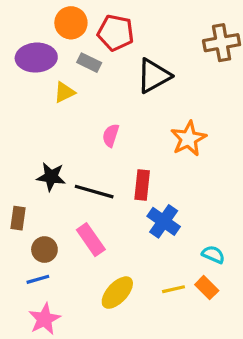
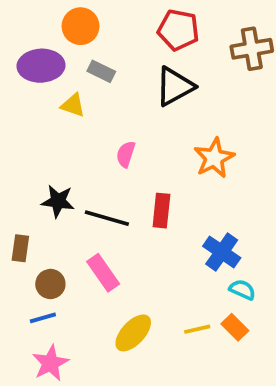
red pentagon: (116, 33) -> (178, 30), moved
yellow triangle: (64, 92) -> (73, 105), turned 45
blue cross: (164, 221) -> (222, 252), moved

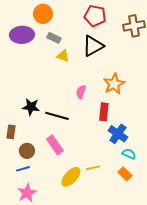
yellow triangle: (73, 105) -> (63, 56), moved
pink semicircle: (126, 154) -> (81, 92), moved
red rectangle: (161, 211) -> (104, 112), moved
yellow line: (197, 329) -> (93, 168), moved

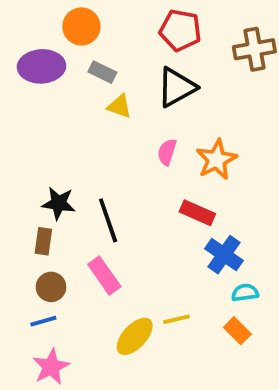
pink semicircle: (81, 92) -> (167, 152), moved
red rectangle: (104, 112) -> (197, 213), turned -72
black line: (57, 116) -> (108, 220), turned 55
brown rectangle: (11, 132) -> (43, 241), moved
cyan semicircle: (129, 154) -> (245, 293), turned -32

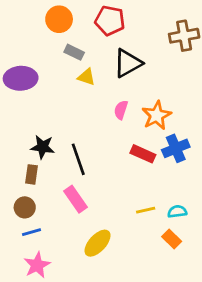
red pentagon: (180, 30) -> (110, 21), moved
purple ellipse: (42, 66) -> (21, 78), moved
blue cross: (224, 255) -> (176, 148), moved, turned 32
brown circle: (51, 287) -> (25, 207), moved
yellow line: (176, 319) -> (146, 210), moved

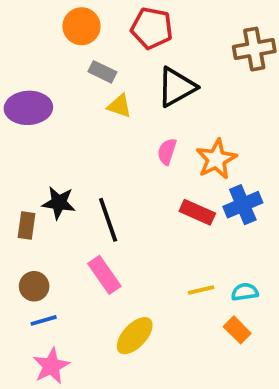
brown rectangle: (32, 174) -> (26, 226), moved

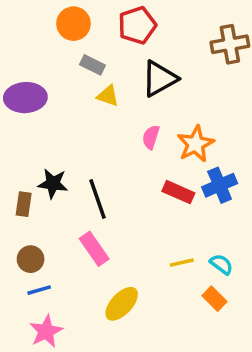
red pentagon: (152, 28) -> (137, 25), turned -30
cyan semicircle: (245, 292) -> (221, 264), turned 45

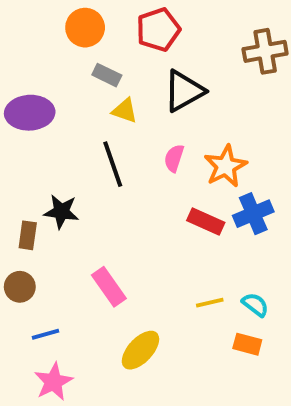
black line: (98, 199) -> (113, 164), moved
brown circle: (31, 259) -> (20, 287), moved
orange rectangle: (214, 299) -> (247, 344), turned -30

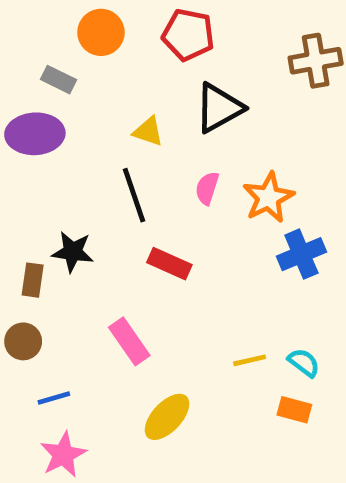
red pentagon: (158, 30) -> (188, 35), turned 30
gray rectangle: (107, 75) -> (59, 80), moved
red rectangle: (206, 221) -> (169, 264), moved

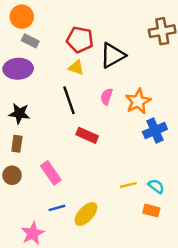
orange circle: (101, 32) -> (22, 17), moved
red pentagon: (188, 35) -> (80, 40), moved
black star: (73, 252) -> (19, 114), moved
pink rectangle: (129, 341) -> (51, 173), moved
blue line: (54, 398) -> (57, 208), moved

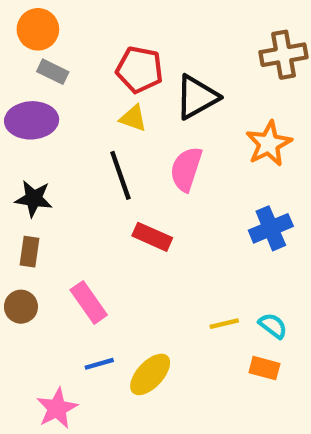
pink semicircle: (107, 97) -> (186, 169), size x1.5
orange star: (138, 101) -> (269, 144), moved

